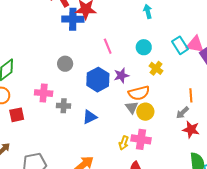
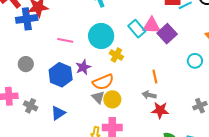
pink line: (108, 46) -> (65, 40), turned -49
cyan circle: (144, 47) -> (101, 36), size x1.6
gray cross: (64, 106) -> (31, 106), turned 32
gray arrow: (182, 113) -> (149, 95), turned 64

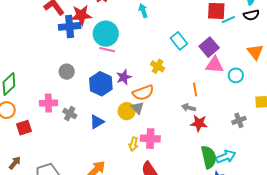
pink triangle: (152, 26) -> (215, 65), moved
cyan circle: (101, 36) -> (106, 34), moved
yellow circle: (112, 99) -> (127, 111), moved

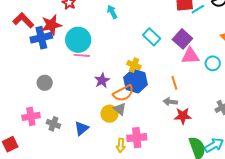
blue hexagon: (101, 84) -> (136, 81), moved

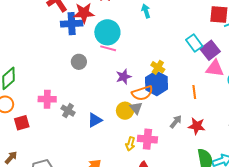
cyan rectangle: (152, 37) -> (194, 43), moved
gray circle: (45, 83) -> (79, 62), moved
gray arrow: (170, 102) -> (176, 122), moved, turned 112

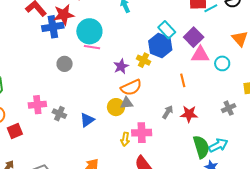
cyan rectangle: (194, 43) -> (167, 30), moved
purple star: (124, 77) -> (121, 66), moved
blue hexagon: (156, 83) -> (160, 45), moved
gray triangle: (136, 108) -> (127, 103), turned -48

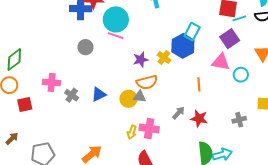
cyan rectangle: (167, 30) -> (192, 32), turned 60
purple square: (194, 37) -> (230, 39), moved
blue triangle: (87, 120) -> (99, 94), moved

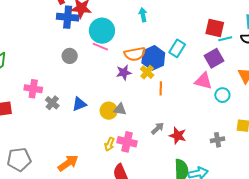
blue hexagon: (183, 46) -> (153, 58), moved
orange semicircle: (147, 82) -> (135, 54), moved
orange line: (199, 84) -> (161, 88), moved

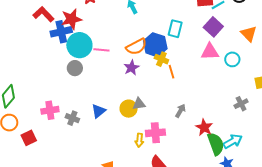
cyan circle: (102, 31) -> (79, 45), moved
yellow cross: (147, 72) -> (161, 59), moved
red star: (178, 136) -> (204, 127), moved, turned 30

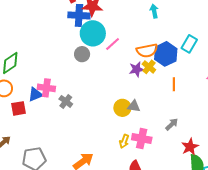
pink line: (101, 50) -> (113, 44), turned -63
yellow cross: (161, 59) -> (149, 67), moved
blue triangle: (99, 111) -> (35, 94), moved

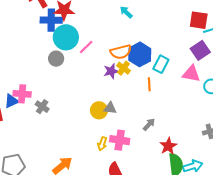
cyan arrow: (154, 11) -> (126, 12), turned -32
cyan rectangle: (189, 44) -> (161, 64), moved

